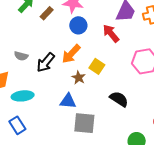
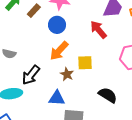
blue circle: (78, 25) -> (57, 25), moved
black arrow: (46, 62) -> (31, 75), moved
yellow square: (97, 66) -> (85, 63), turned -35

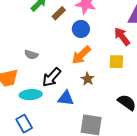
yellow square: (85, 63) -> (116, 62), moved
blue triangle: (57, 98) -> (66, 98), moved

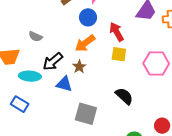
red arrow: (122, 36) -> (117, 32), moved
brown star: (88, 79) -> (79, 67), moved
blue rectangle: (24, 124) -> (20, 104), turned -36

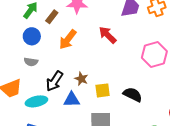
blue circle: (88, 17) -> (32, 36), moved
orange arrow: (85, 43) -> (68, 39), moved
yellow square: (119, 54) -> (103, 90), moved

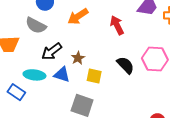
gray semicircle: (31, 62) -> (36, 25), size x1.5
black semicircle: (133, 95) -> (125, 65), moved
cyan ellipse: (36, 101) -> (34, 75), moved

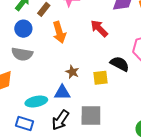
orange arrow: (78, 16) -> (59, 32), turned -55
black arrow: (52, 51) -> (60, 120), moved
yellow square: (94, 76) -> (100, 78), moved

